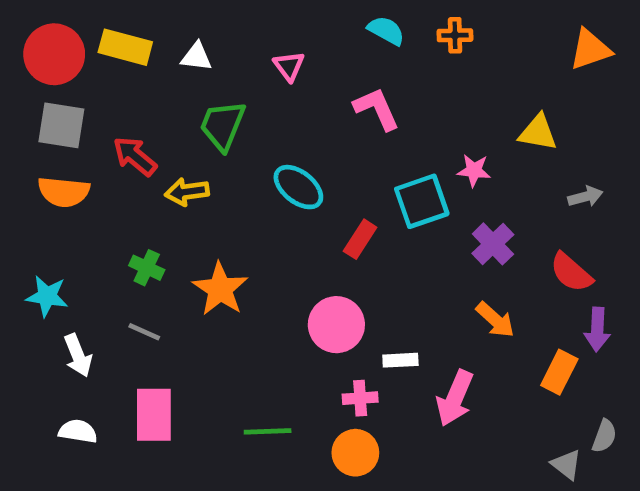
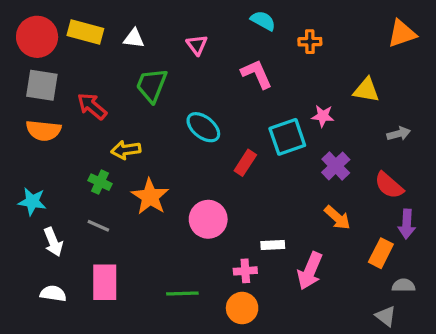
orange cross: (455, 35) -> (310, 42), moved
yellow arrow: (187, 192) -> (126, 150), moved
pink circle: (336, 325) -> (208, 219), moved
gray semicircle: (604, 436) -> (404, 285), moved, turned -110

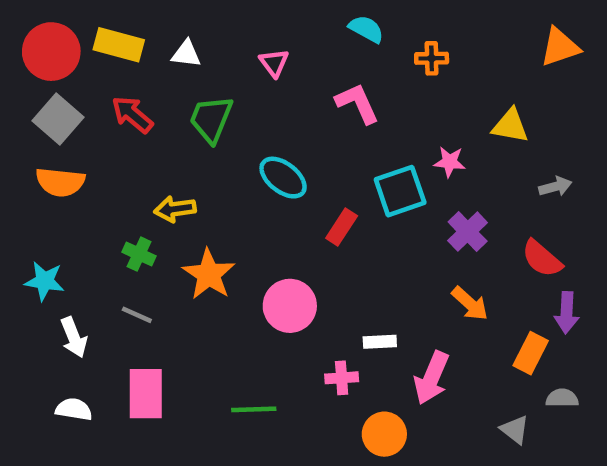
gray square: (42, 85) -> (58, 119), turned 32
red arrow: (92, 106) -> (132, 115), moved
orange circle: (242, 308) -> (384, 434), moved
gray triangle: (386, 316) -> (515, 430), moved

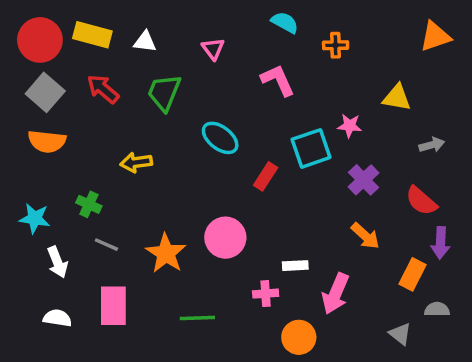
green cross: (139, 254) -> (89, 204), moved
orange star: (209, 274) -> (166, 253), moved

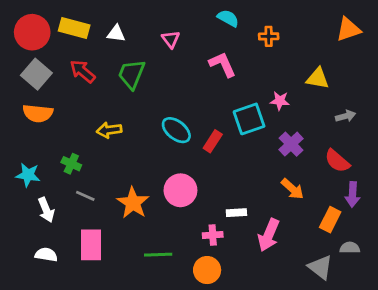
cyan ellipse: (220, 138) -> (176, 130), moved
gray triangle: (400, 334) -> (320, 267), size x1.4
orange circle: (299, 337) -> (207, 270), moved

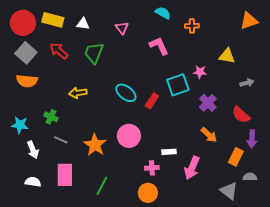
green line: (158, 255) -> (102, 186), moved, turned -60

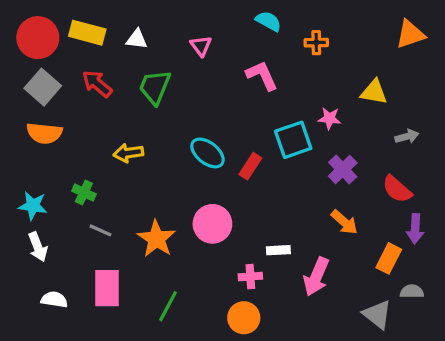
white arrow: (33, 150) -> (38, 247), moved

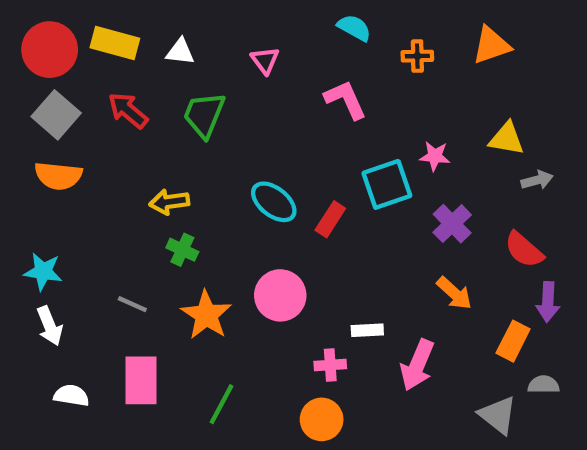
orange triangle: (410, 34) -> (491, 45), moved
yellow triangle: (374, 92) -> (507, 139), moved
green cross: (84, 193) -> (182, 250), moved

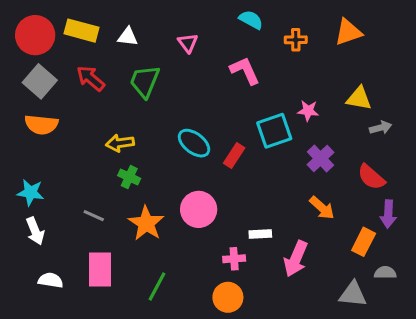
gray triangle: (498, 415) -> (353, 294), turned -32

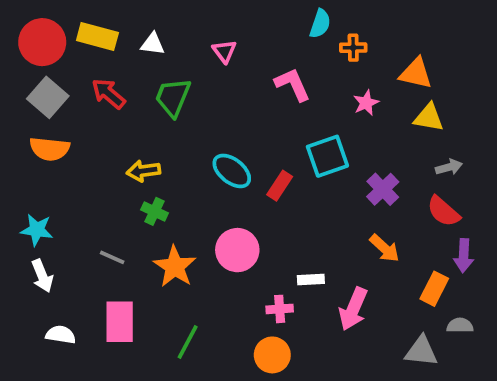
cyan semicircle: (251, 20) -> (320, 24), moved, turned 80
orange triangle: (348, 32) -> (416, 73), moved, turned 32
pink star: (308, 111) -> (366, 103), moved, turned -30
gray arrow: (381, 128) -> (449, 167), moved

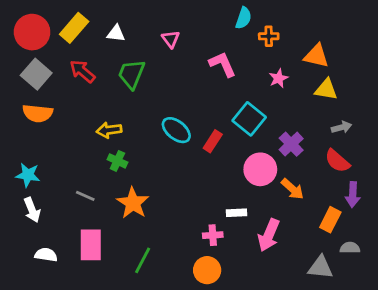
yellow rectangle: (97, 37) -> (74, 28), turned -64
cyan square: (327, 156) -> (249, 119), turned -32
pink circle: (237, 250) -> (260, 169), moved

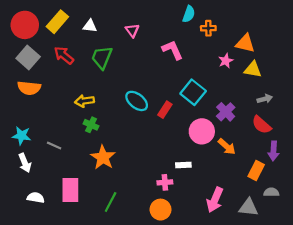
pink star: (279, 78) -> (226, 61), moved
gray line: (85, 196) -> (54, 145), moved
pink arrow: (269, 235) -> (215, 200), moved

